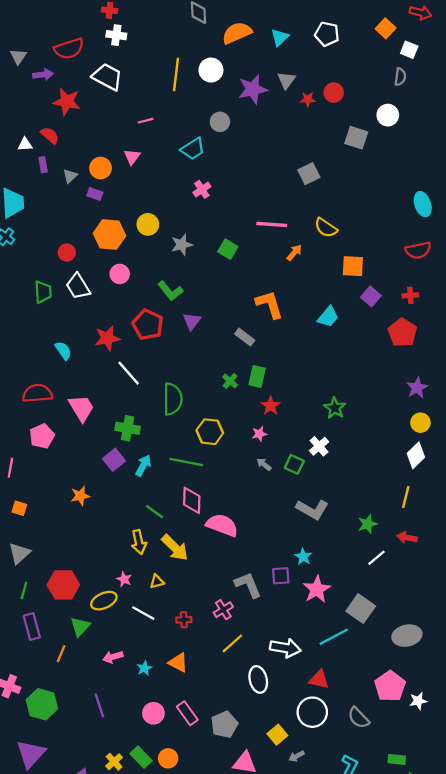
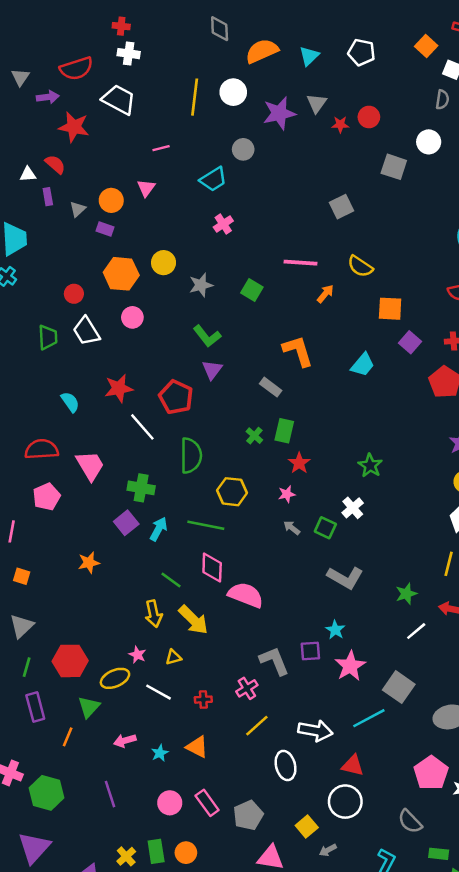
green L-shape: (170, 291) -> (207, 336), moved
red pentagon: (148, 325) -> (176, 397), moved
gray semicircle: (358, 718) -> (410, 821), moved
green rectangle: (141, 757) -> (156, 851), turned 35

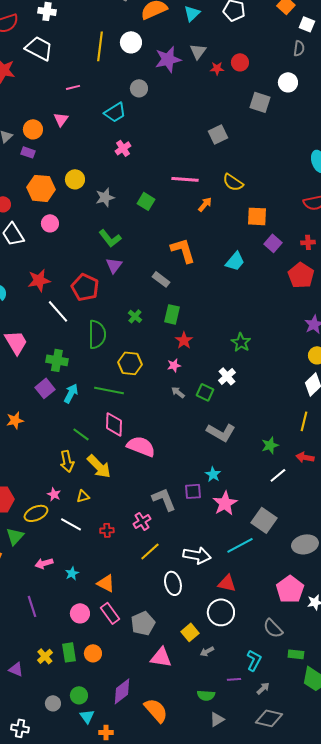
green cross: (254, 436) -> (135, 316), moved
orange triangle: (197, 747) -> (106, 583), moved

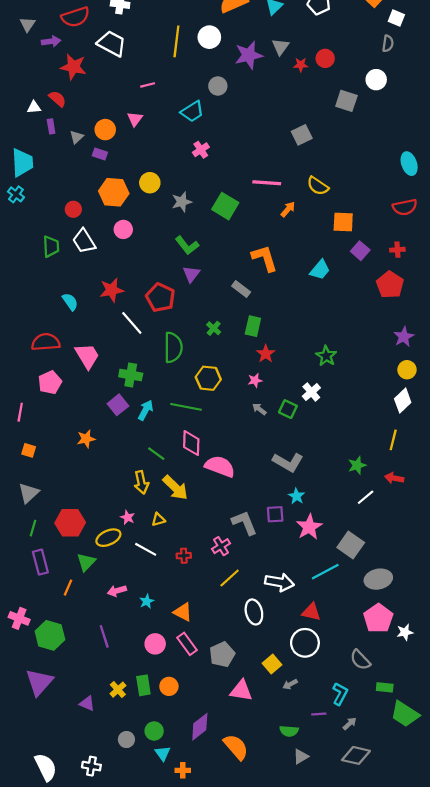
green square: (146, 201) -> (225, 206), size x1.4
gray L-shape: (221, 432) -> (288, 462), moved
gray ellipse: (305, 544) -> (378, 579), moved

